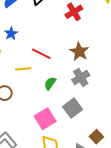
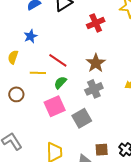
green semicircle: (50, 83) -> (60, 83), moved
pink square: (45, 119) -> (55, 106), moved
brown square: (96, 137) -> (102, 150), turned 32

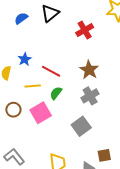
blue star: (31, 36) -> (25, 59), moved
pink square: (55, 106) -> (41, 113), moved

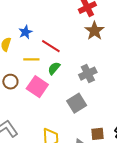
brown star: (89, 70) -> (94, 31), moved
pink square: (41, 113) -> (37, 87), turned -30

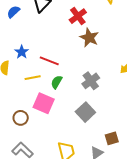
brown circle: (10, 82) -> (21, 118), moved

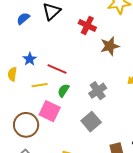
red cross: (78, 16) -> (87, 25), turned -30
brown star: (89, 38) -> (110, 46), moved, turned 30
brown circle: (21, 118) -> (26, 125), size x1.6

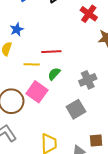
blue star: (30, 59) -> (17, 29), moved
red line: (57, 69) -> (51, 52), turned -36

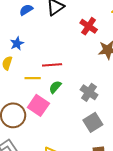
gray cross: (88, 80) -> (89, 92), turned -30
gray square: (76, 109) -> (93, 122), moved

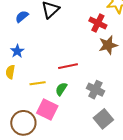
red cross: (89, 26) -> (98, 23), moved
red line: (52, 65) -> (68, 66), moved

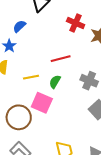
blue semicircle: (22, 17) -> (19, 26), moved
red cross: (98, 23) -> (76, 23), moved

